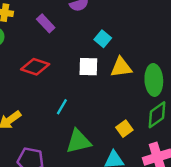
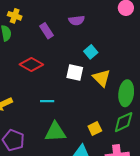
yellow triangle: (121, 67) -> (101, 78), turned 42
cyan line: (62, 107) -> (47, 101), turned 48

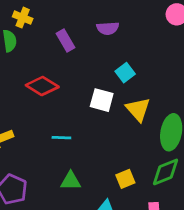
green triangle: (55, 132) -> (71, 181), size x0.7

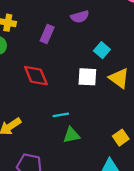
purple rectangle: (65, 40) -> (47, 34), turned 66
red diamond: (42, 86) -> (36, 76), turned 48
green triangle: (71, 181) -> (72, 135), moved

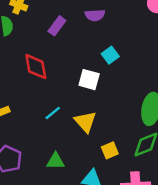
yellow triangle: (119, 78) -> (85, 122), moved
cyan line: (61, 115) -> (53, 113), turned -42
green triangle: (72, 135) -> (56, 161), moved

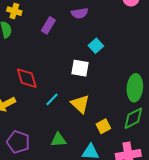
red diamond: (36, 67) -> (27, 78), moved

